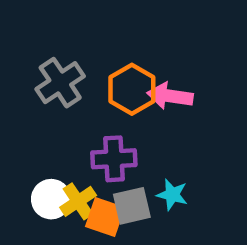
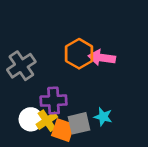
gray cross: (60, 83) -> (21, 66), moved
purple cross: (114, 159) -> (54, 101), moved

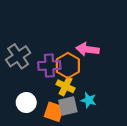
orange hexagon: (79, 54) -> (68, 66), moved
purple cross: (54, 101) -> (49, 66), moved
yellow cross: (47, 121) -> (65, 86), moved, turned -30

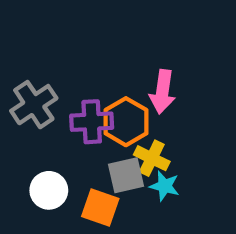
pink arrow: (87, 49) -> (162, 92), turned -90
yellow cross: (65, 86) -> (152, 158), moved
gray square: (68, 106) -> (126, 175), moved

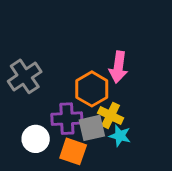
purple cross: (92, 122) -> (67, 119), moved

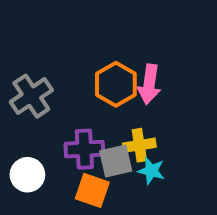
orange hexagon: (92, 89) -> (116, 84), moved
yellow cross: (111, 115) -> (139, 145), turned -35
white circle: (36, 139) -> (27, 175), moved

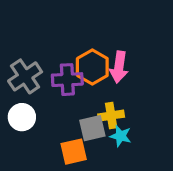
purple cross: (84, 149) -> (67, 80), moved
white circle: (27, 175) -> (22, 117), moved
orange square: (92, 190) -> (74, 152), turned -32

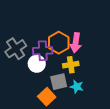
yellow cross: (111, 116) -> (71, 65), moved
white circle: (22, 117) -> (37, 64), moved
orange square: (74, 152) -> (47, 97), turned -30

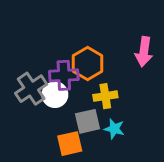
pink arrow: (76, 43) -> (144, 52), moved
gray cross: (16, 49) -> (31, 89), moved
orange square: (47, 97) -> (70, 144), turned 30

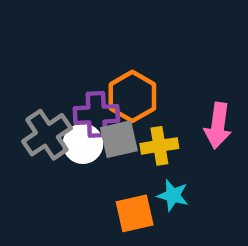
pink arrow: (144, 52) -> (218, 126), moved
gray square: (88, 121) -> (119, 139), moved
orange square: (70, 144) -> (135, 213), moved

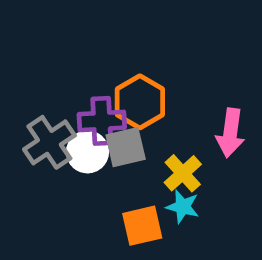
yellow cross: (159, 146) -> (183, 173), moved, turned -33

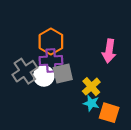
orange hexagon: (140, 102) -> (51, 41), moved
pink arrow: (230, 133) -> (109, 51), moved
orange square: (142, 226) -> (109, 113), moved, turned 30

